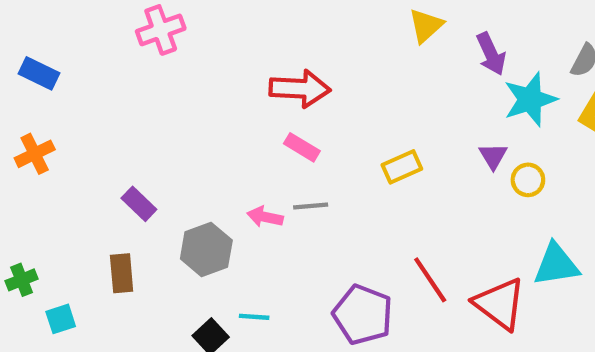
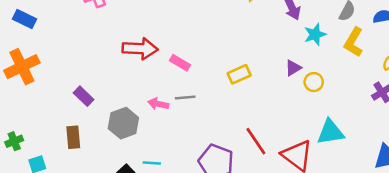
red arrow: (300, 89) -> (140, 49), moved
cyan star: (530, 99) -> (315, 34), size x0.7
orange cross: (35, 154) -> (22, 67), size x1.5
purple triangle: (493, 156) -> (293, 68), turned 30

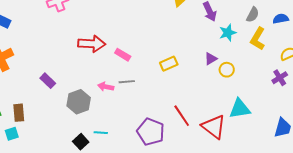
brown rectangle: (73, 137) -> (19, 113), moved

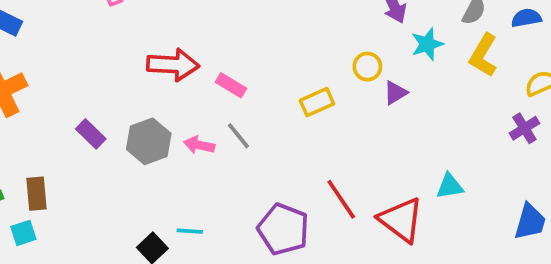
yellow circle: (227, 70) -> (367, 67), moved
gray line: (127, 82) -> (238, 136), turned 56
gray hexagon: (79, 102) -> (149, 141), moved
cyan triangle: (240, 109) -> (450, 186), size x0.7

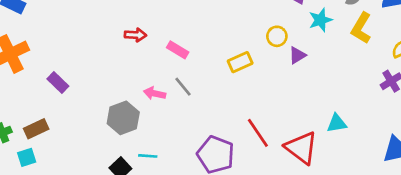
red arrow: (173, 65) -> (135, 35), size x0.6
purple rectangle: (91, 134) -> (58, 83), moved
gray hexagon: (149, 141) -> (123, 118), moved
brown rectangle: (37, 194) -> (36, 129), turned 70

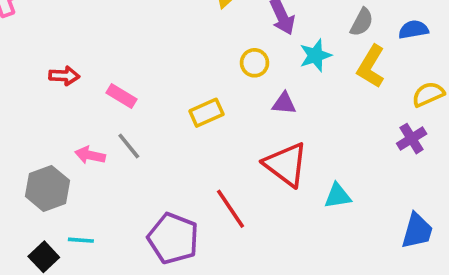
yellow circle: (277, 36) -> (255, 63), moved
purple triangle: (297, 55) -> (284, 103), turned 36
red triangle: (301, 148) -> (286, 164), moved

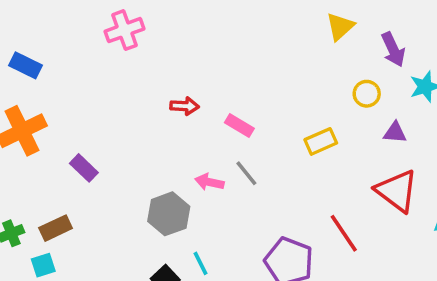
cyan line: (81, 240) -> (201, 263), turned 60

